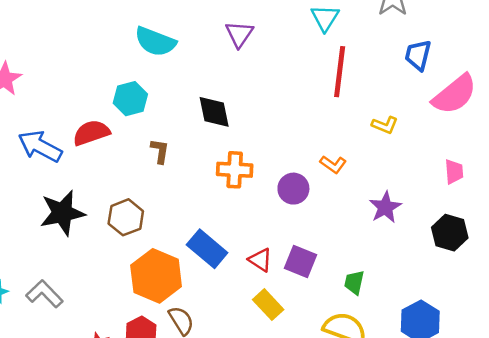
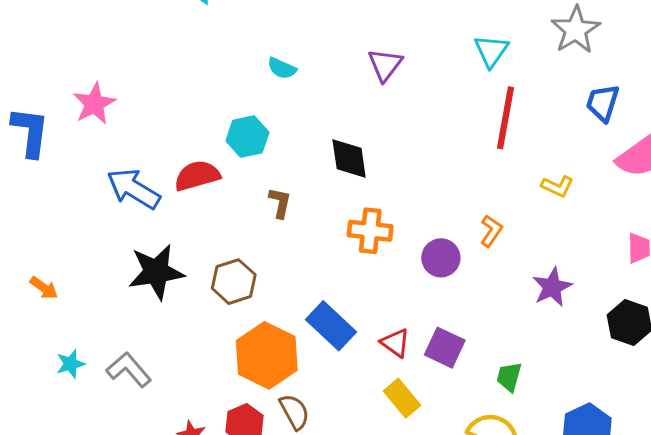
cyan semicircle: (155, 42) -> (282, 68), size x0.6
orange L-shape: (333, 164) -> (491, 231), turned -95

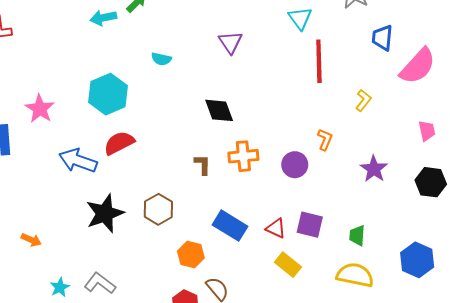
cyan hexagon: (247, 137) -> (108, 94), moved, size x1.4
yellow L-shape: (557, 186) -> (363, 100), turned -65
brown L-shape: (280, 203) -> (203, 165), moved
orange hexagon: (267, 355) -> (191, 255), size x0.6

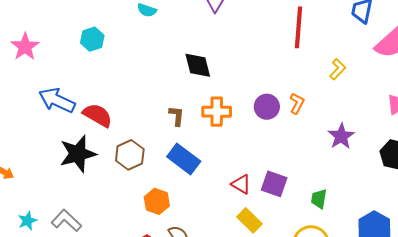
cyan hexagon: (108, 94) -> (92, 39), size x0.6
red semicircle: (119, 143) -> (98, 115), moved, turned 52
purple circle: (295, 165) -> (267, 107), moved
blue rectangle: (230, 226) -> (184, 159), moved

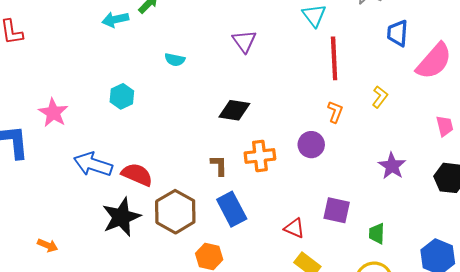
black diamond: (198, 65) -> (234, 110), turned -60
orange L-shape: (297, 103) -> (335, 112), moved
brown hexagon: (130, 155) -> (175, 212), size x1.4
blue rectangle: (184, 159) -> (232, 209), turned 32
purple square: (274, 184) -> (337, 210), moved

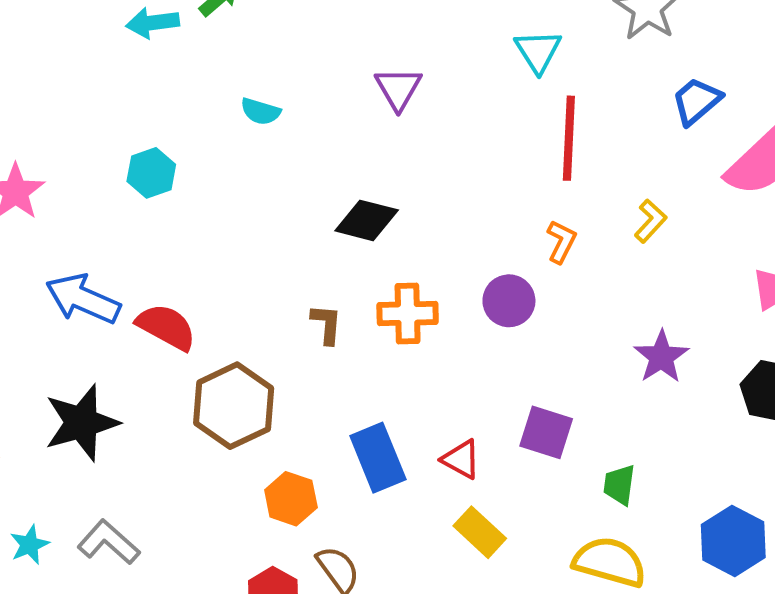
blue trapezoid: (398, 33) -> (697, 101), turned 40
blue rectangle: (232, 209) -> (378, 458), moved
black star: (121, 217) -> (82, 423), moved

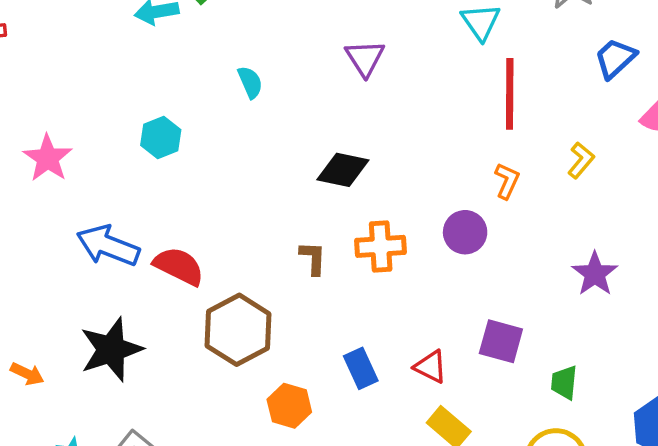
cyan semicircle: (260, 111) -> (250, 82), turned -128
blue rectangle: (378, 458) -> (361, 368), size x0.7

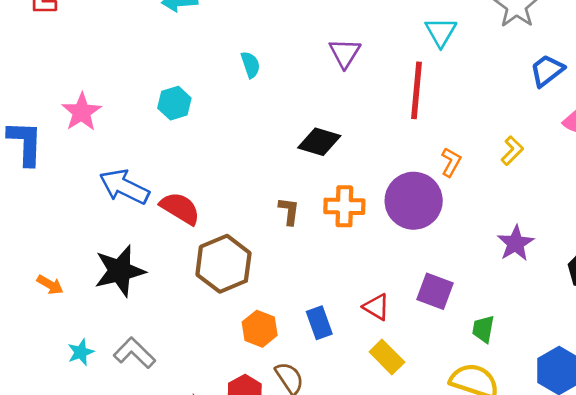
red line: (510, 94) -> (416, 90), moved
purple circle: (465, 232) -> (414, 201), size x1.6
blue rectangle: (361, 368) -> (319, 323), moved

